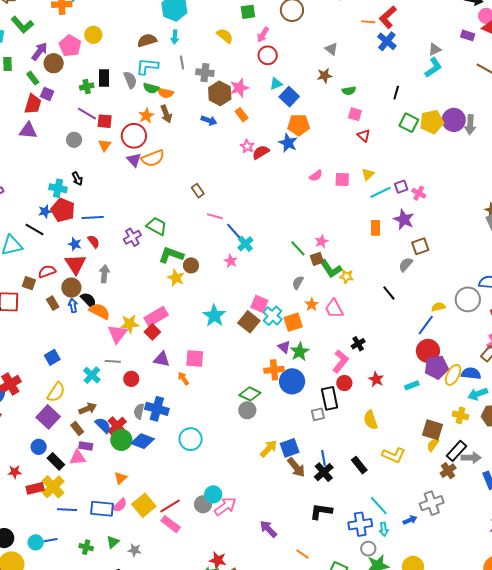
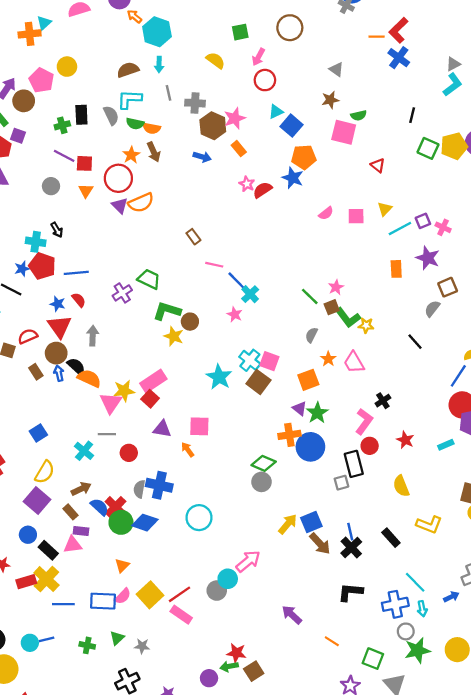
pink square: (355, 114) -> (344, 132), moved, size x1.6
cyan cross: (272, 316) -> (250, 360), moved
pink arrow: (225, 506) -> (248, 561), moved

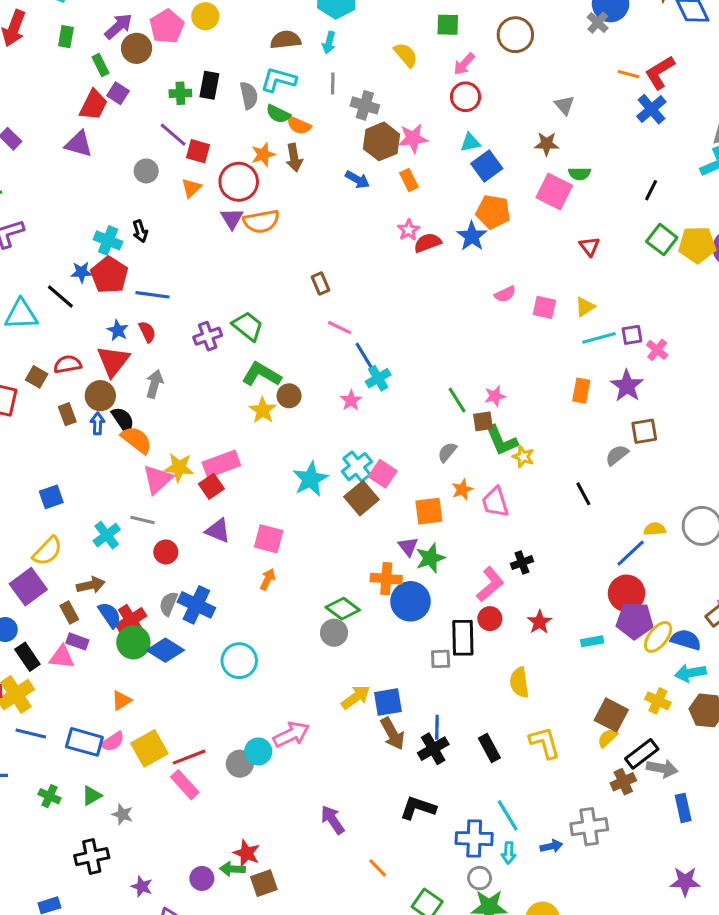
orange arrow: (188, 450) -> (268, 579), moved, turned 49
yellow L-shape: (429, 525) -> (545, 743), turned -140

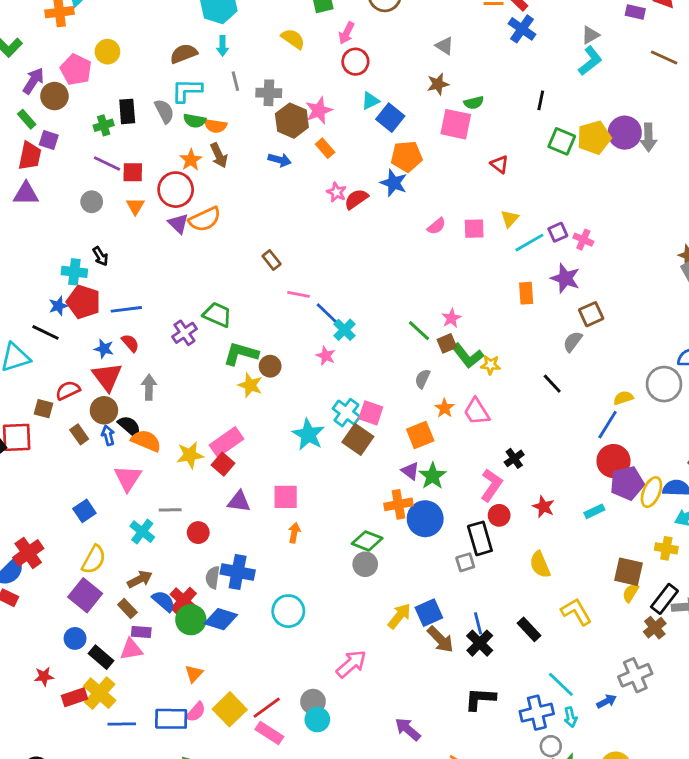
pink triangle: (157, 479) -> (128, 478), moved
cyan circle: (258, 751) -> (317, 720), moved

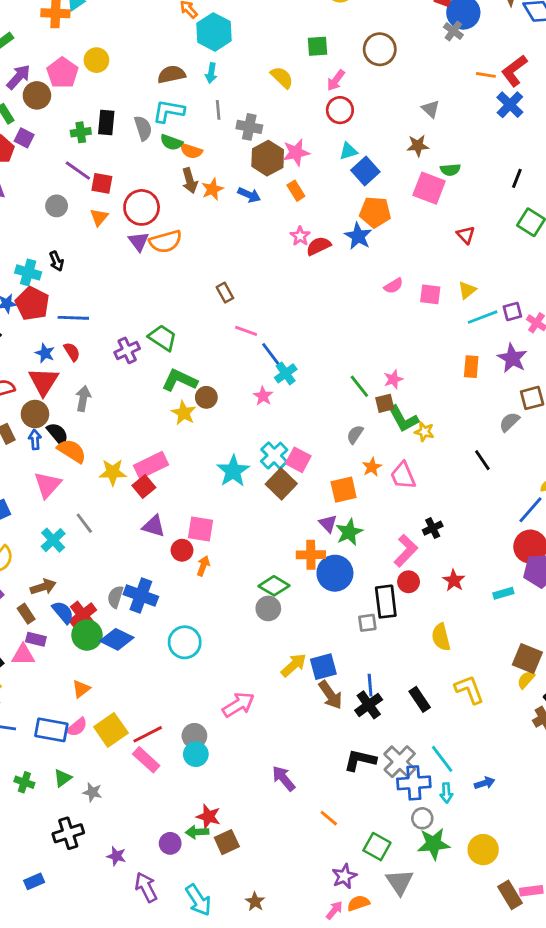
orange star: (191, 160) -> (212, 189), moved
gray line: (170, 510) -> (84, 523), turned 45
red circle: (198, 533) -> (182, 550), moved
gray cross: (635, 675) -> (400, 762), moved, turned -32

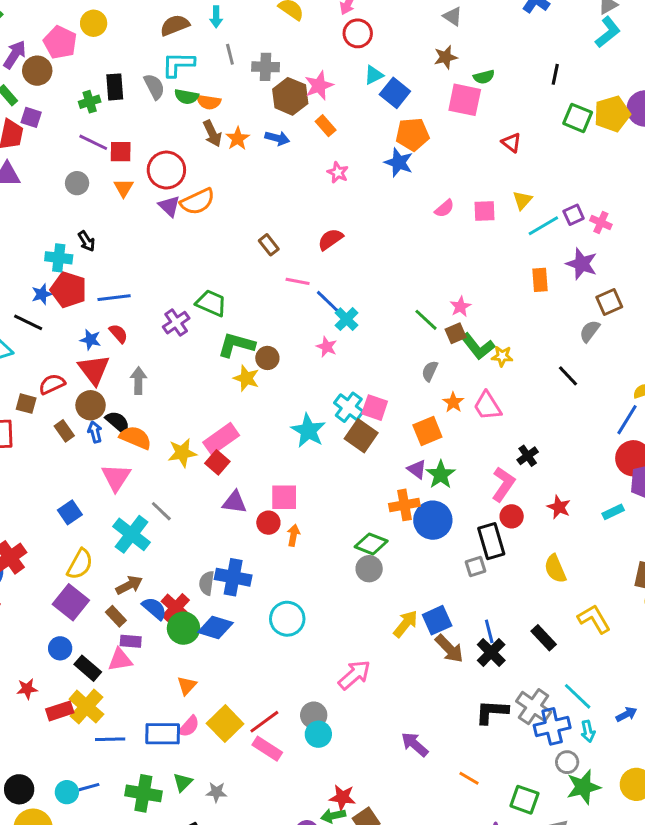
red semicircle: (318, 246) -> (330, 239), moved
cyan cross: (53, 540) -> (131, 534), size x1.4
green cross: (24, 782) -> (143, 793), size x1.6

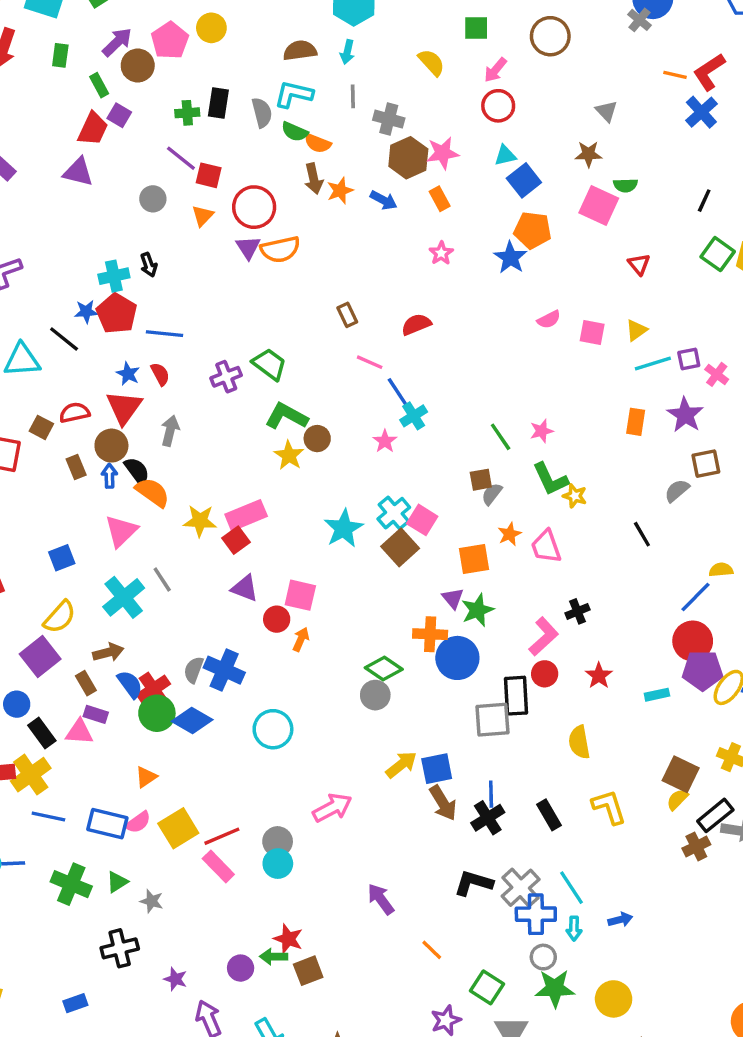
cyan cross: (59, 258) -> (114, 276), turned -32
brown square: (456, 333) -> (481, 480), moved
gray square: (476, 567) -> (492, 720), size x1.6

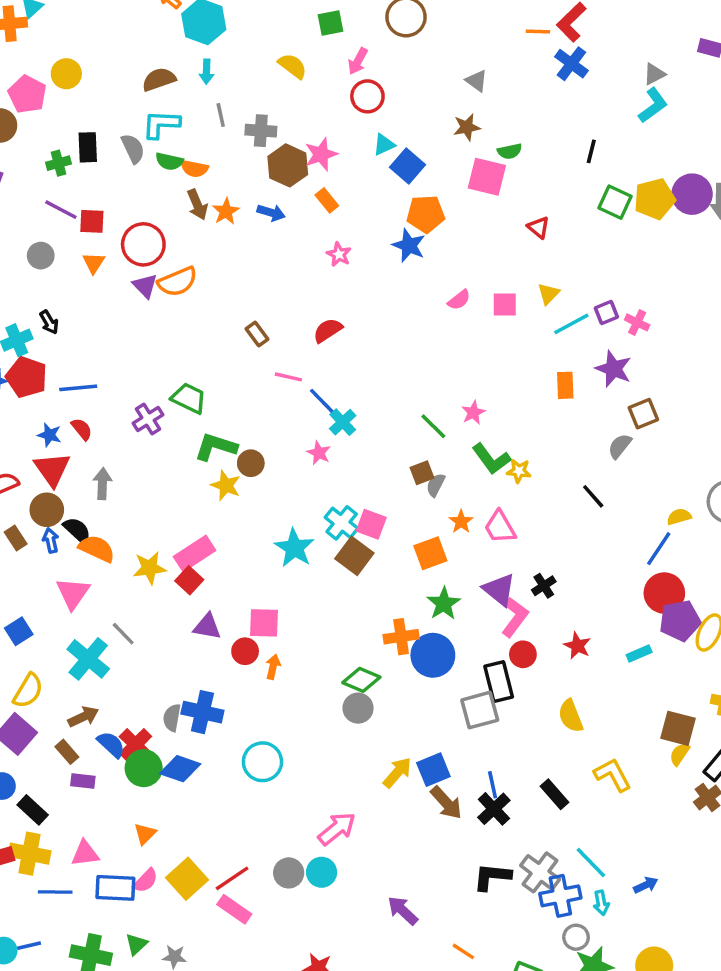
purple triangle: (453, 598) -> (499, 590), moved, size x1.5
pink triangle: (79, 732) -> (85, 854), moved
yellow cross: (31, 775) -> (30, 854), turned -33
cyan circle: (278, 864) -> (322, 872), moved

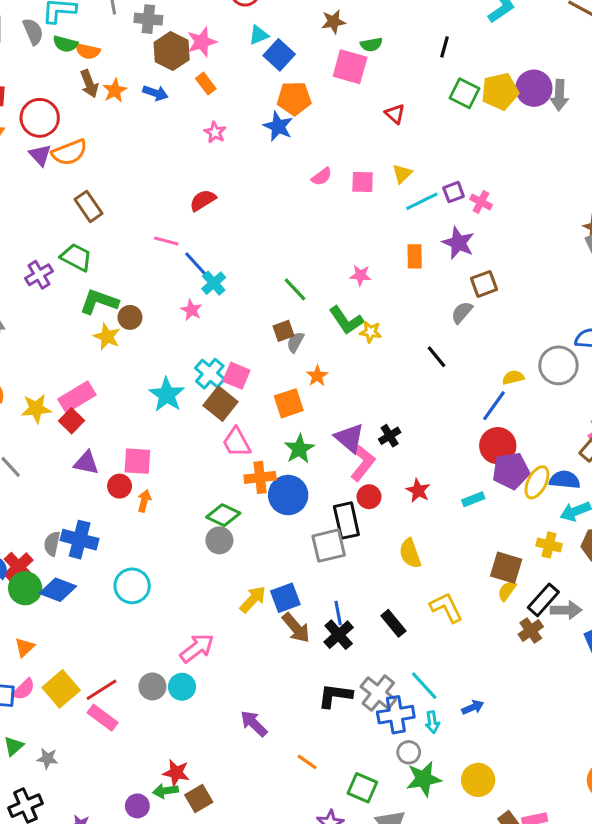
brown rectangle: (257, 334) -> (88, 206), moved, size x1.4
pink star: (473, 413) -> (361, 275), moved, turned 30
pink trapezoid: (500, 527) -> (237, 442), moved

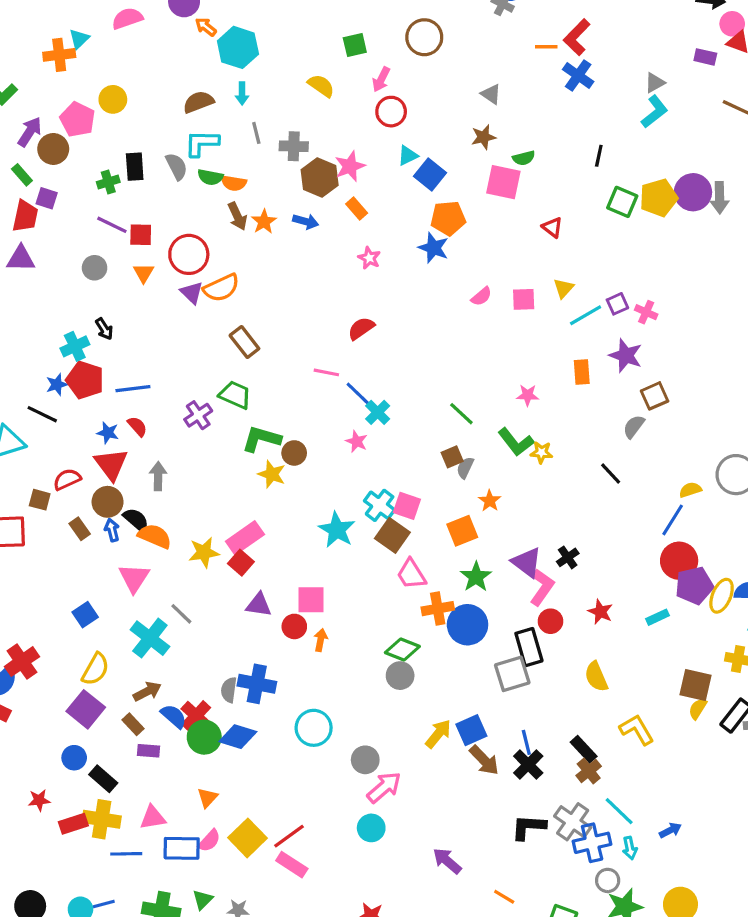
brown cross: (531, 630) -> (589, 771), moved
gray circle: (152, 686) -> (365, 760), moved

